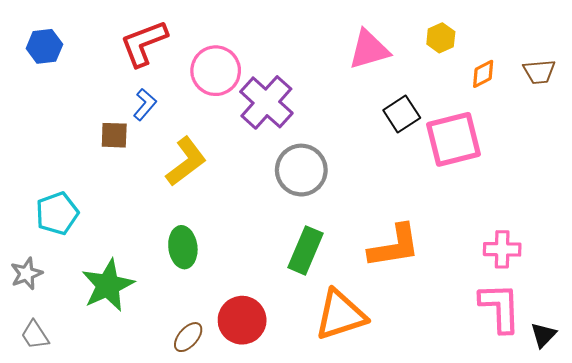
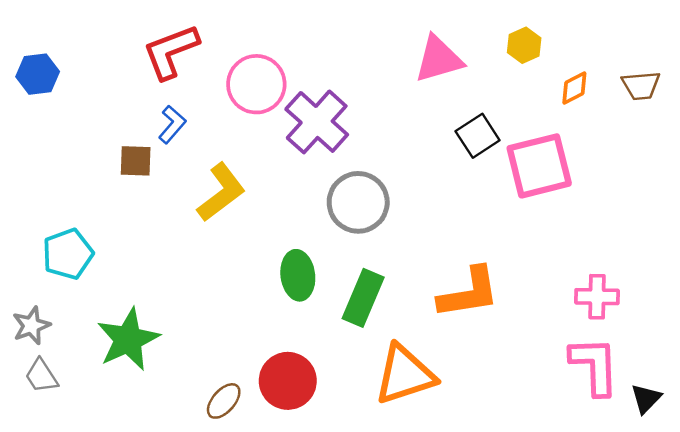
blue hexagon: (44, 46) -> (38, 74), moved
green ellipse: (183, 247) -> (298, 275), moved
gray trapezoid: (35, 335) -> (41, 376), moved

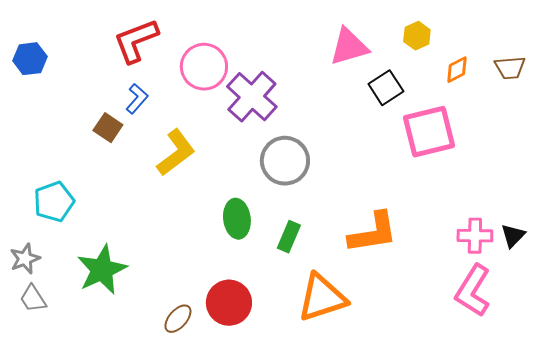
black square: (478, 136) -> (386, 88), moved
brown square: (136, 161) -> (108, 128), turned 32
green rectangle: (363, 298) -> (289, 237), size x0.7
pink L-shape: (594, 366) -> (473, 291), turned -146
black triangle: (646, 398) -> (513, 236), moved

